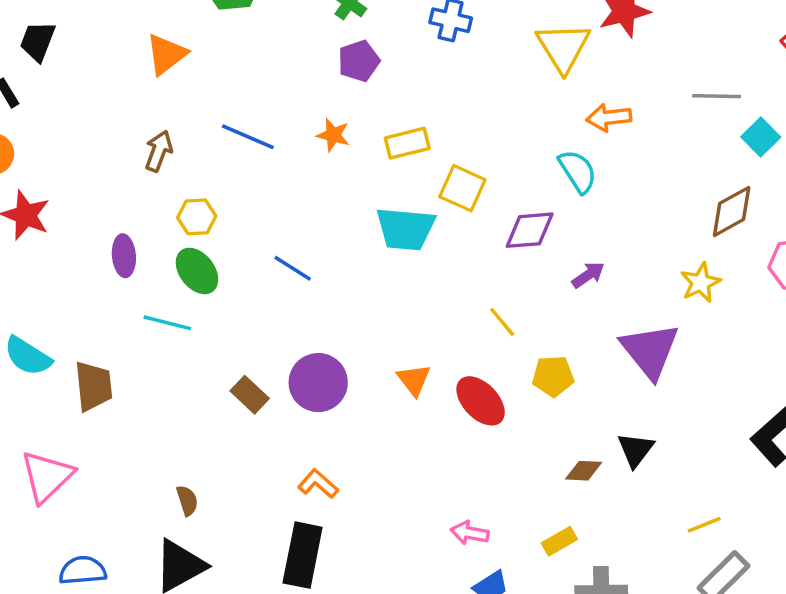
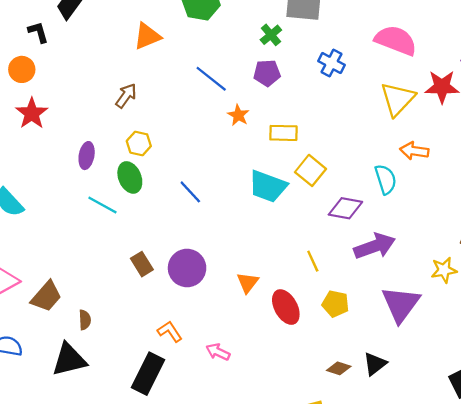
blue line: (248, 137) -> (211, 79), moved
purple arrow: (588, 275) -> (375, 246), size x1.8
brown trapezoid: (94, 386) -> (46, 296), moved, turned 32
pink arrow: (470, 533) -> (218, 352), moved

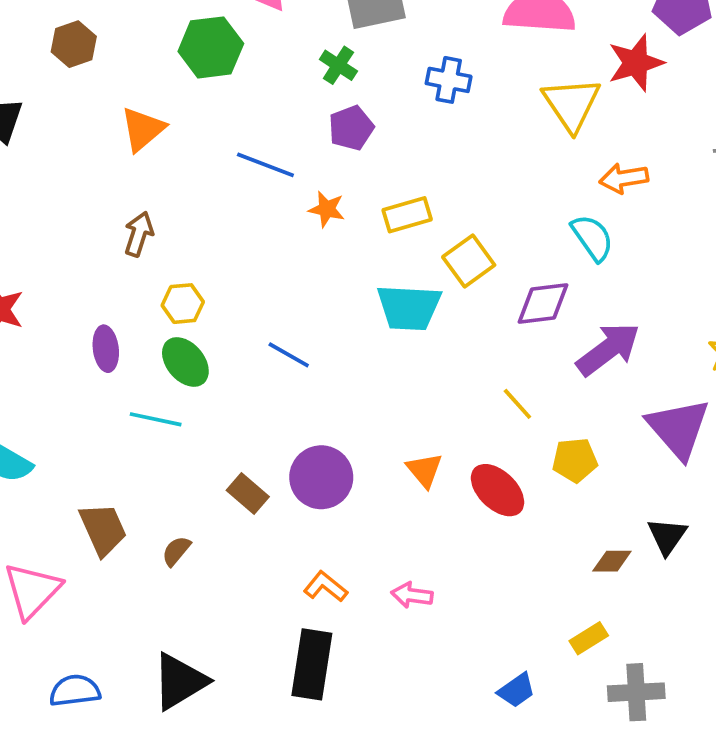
yellow square: (310, 170) -> (469, 261), turned 32
brown trapezoid: (46, 296) -> (103, 529), moved, turned -48
brown semicircle: (85, 320) -> (176, 551), moved, turned -120

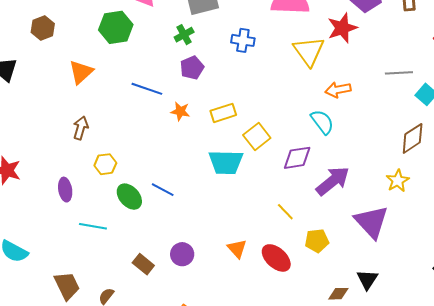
green cross: (338, 65) -> (184, 35), turned 30
green ellipse: (185, 362) -> (129, 197), moved
purple circle: (321, 477) -> (182, 254), size x0.7

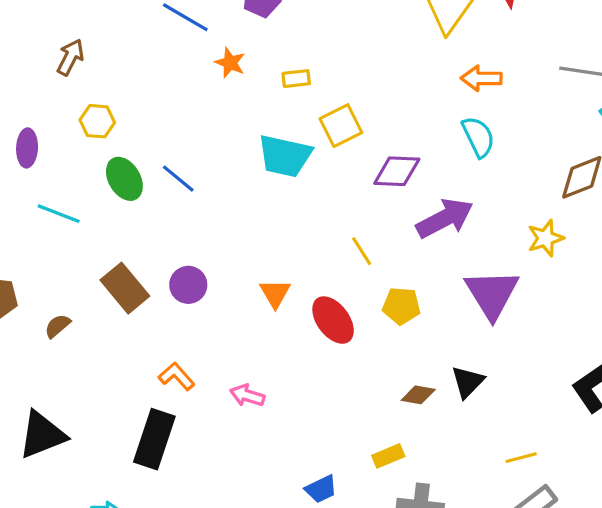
yellow rectangle: (223, 113) -> (296, 79), size x0.7
cyan semicircle: (322, 122) -> (478, 137), moved
brown rectangle: (143, 264) -> (125, 288), size x1.4

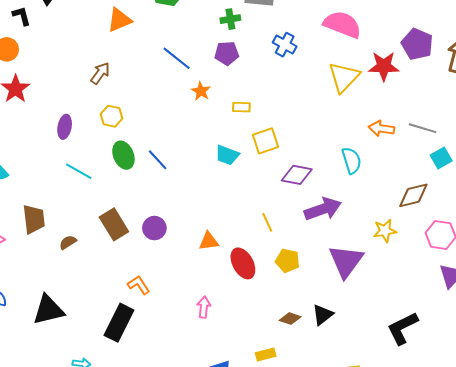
orange arrow: (481, 78) -> (381, 129), moved
cyan trapezoid: (285, 156) -> (227, 155), size x0.7
orange triangle: (275, 293) -> (209, 241), turned 45
pink arrow: (247, 395) -> (204, 307), moved, turned 70

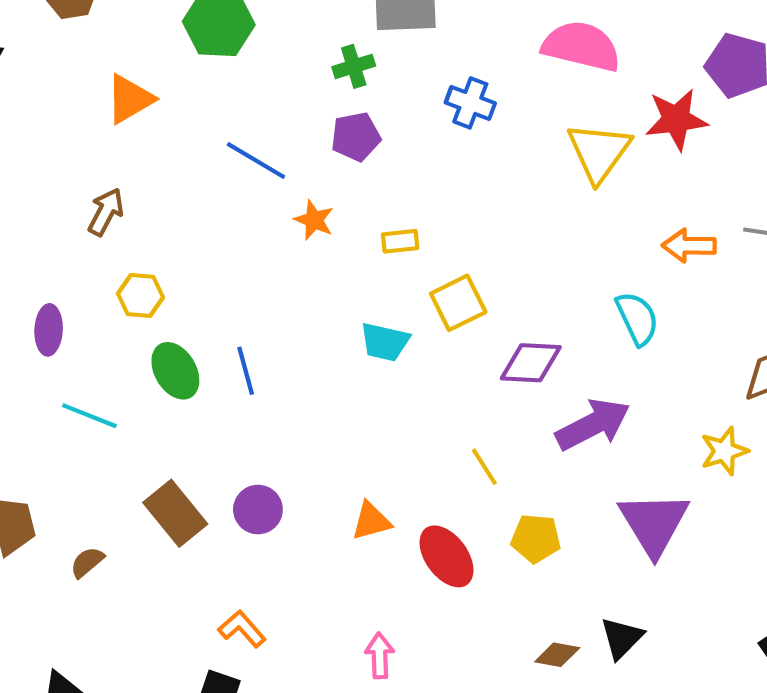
blue line: (158, 160) -> (246, 371), turned 35

